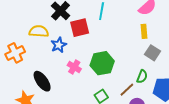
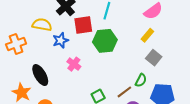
yellow rectangle: (144, 31) -> (147, 35), turned 40
green hexagon: (102, 63) -> (105, 41), moved

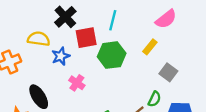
yellow rectangle: (147, 35) -> (150, 47), moved

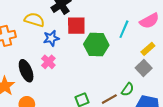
cyan line: (113, 20) -> (124, 29), moved
yellow rectangle: (150, 47) -> (148, 49), moved
pink cross: (77, 83) -> (48, 62), moved

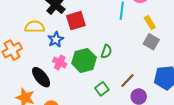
green hexagon: (96, 45) -> (84, 60), moved
yellow rectangle: (148, 49) -> (150, 22), turned -64
green semicircle: (128, 89) -> (106, 52), moved

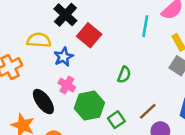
red square: (76, 21) -> (89, 35), turned -36
green hexagon: (84, 60) -> (89, 106), moved

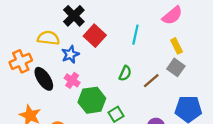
cyan line: (145, 26) -> (135, 35), moved
black ellipse: (43, 102) -> (44, 79), moved
brown line: (148, 111) -> (151, 81), moved

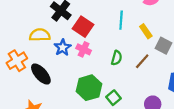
yellow rectangle: (176, 46) -> (146, 31), moved
pink cross: (72, 80) -> (84, 49), moved

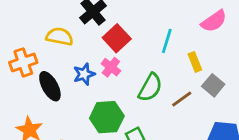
blue star: (63, 47) -> (84, 74), moved
green semicircle: (117, 58) -> (150, 87), size x1.5

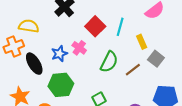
yellow semicircle: (60, 37) -> (29, 26), moved
red square: (117, 38) -> (95, 26), moved
green hexagon: (107, 117) -> (61, 85), moved

